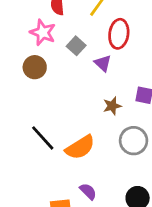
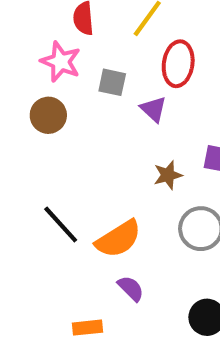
gray square: (76, 46) -> (112, 82), turned -30
purple semicircle: (88, 191) -> (131, 288), moved

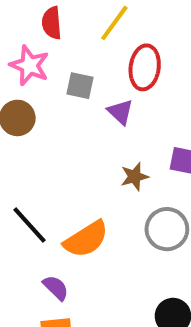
purple semicircle: (131, 288) -> (56, 288), moved

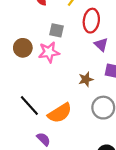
pink star: (29, 65) -> (49, 52), moved, turned -30
purple triangle: (120, 112) -> (101, 45), moved

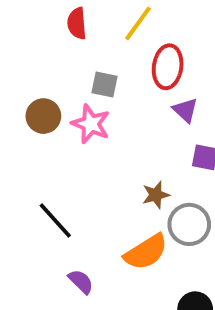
pink star: (49, 52) -> (91, 124), turned 30
brown star: (86, 79) -> (156, 195), moved
orange semicircle: (60, 113) -> (146, 252), moved

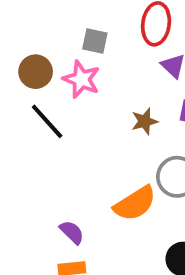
brown star: (156, 195) -> (145, 121), moved
black line: (55, 220) -> (47, 121), moved

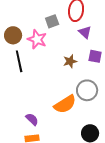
gray square: (95, 41) -> (52, 21), moved, turned -32
black line: (47, 121) -> (19, 61), turned 30

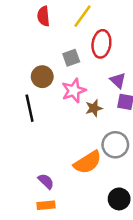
purple triangle: (85, 32) -> (118, 80), moved
brown circle: (13, 35) -> (42, 77), moved
pink star: (37, 39) -> (74, 91), moved, turned 30

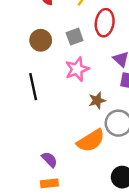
brown circle: (42, 77) -> (41, 40), moved
brown star: (94, 108) -> (97, 101), moved

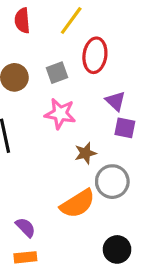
pink star: (77, 69) -> (60, 114), turned 30

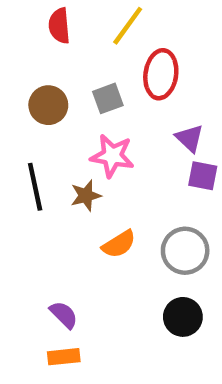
brown star: (85, 153) -> (86, 196), moved
orange semicircle: (78, 204) -> (119, 244), moved, size x0.7
black circle: (117, 249) -> (183, 317), moved

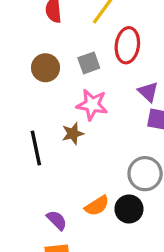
black line: (35, 187) -> (36, 148), moved
orange semicircle: (119, 244) -> (97, 206), moved
black circle: (183, 317) -> (129, 209), moved

